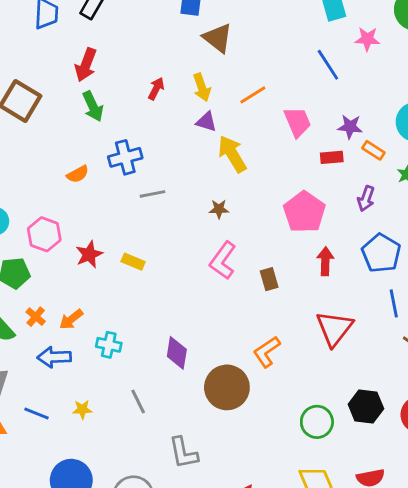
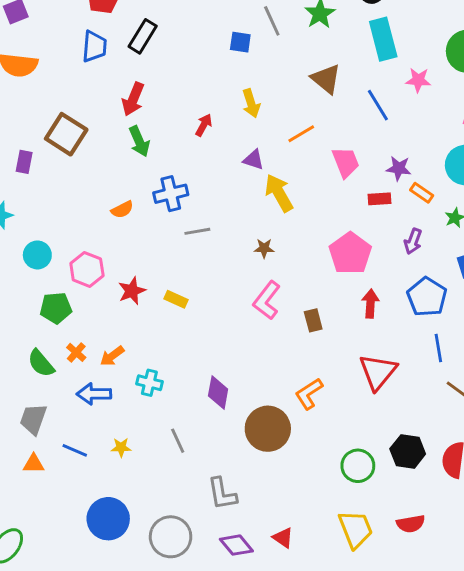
brown triangle: (218, 38) -> (326, 79), moved
yellow arrow: (202, 87) -> (251, 103), moved

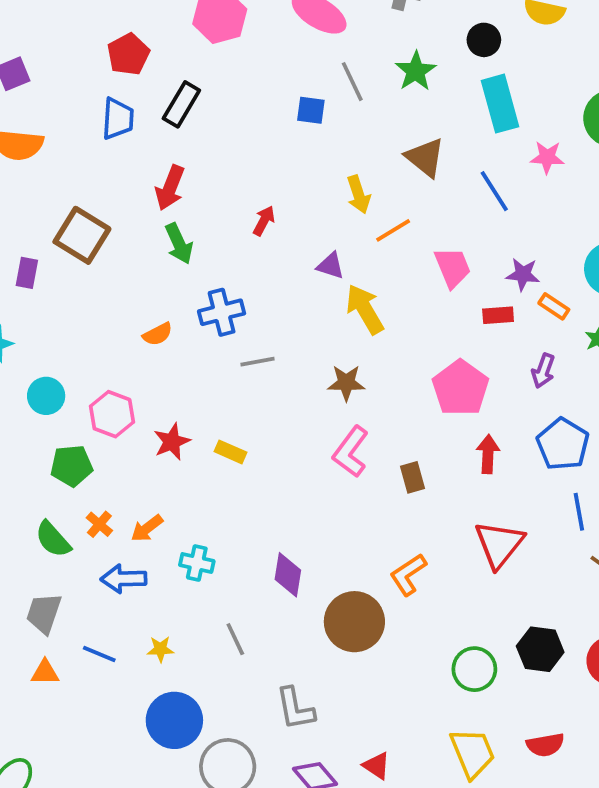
yellow arrow: (251, 103) -> (359, 194), moved
brown star: (264, 248) -> (346, 383), size x1.4
blue circle: (108, 519) -> (174, 720), moved

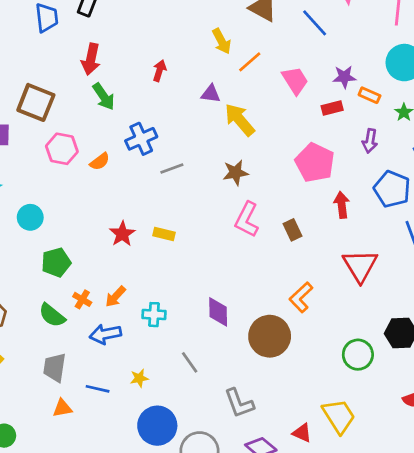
pink hexagon: (112, 414) -> (62, 149), moved
yellow trapezoid: (472, 753) -> (339, 416), moved

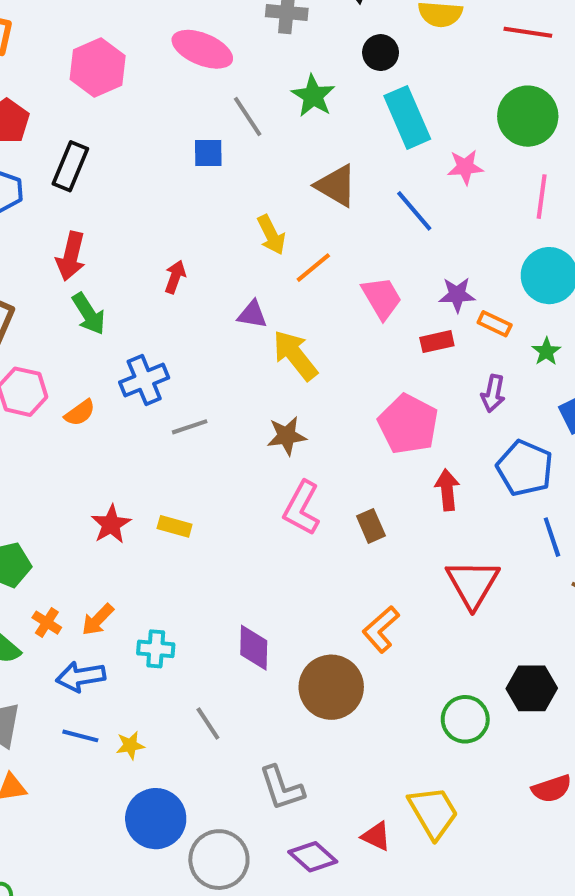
blue line: (98, 389) -> (80, 736), moved

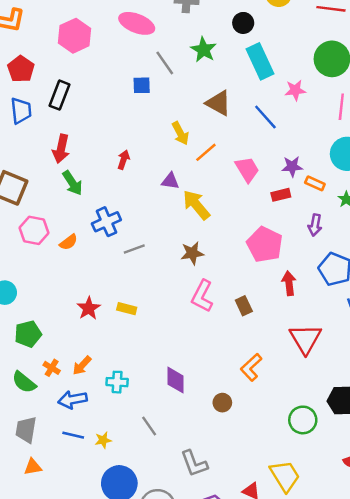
brown circle: (331, 687) -> (222, 403), size x0.5

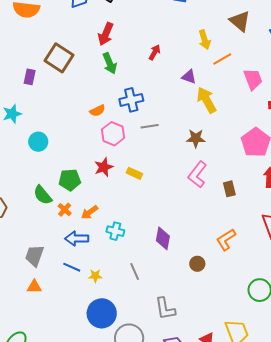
pink hexagon: (34, 230) -> (113, 134), moved
green pentagon: (28, 334) -> (70, 180), moved
green semicircle: (24, 382) -> (43, 195), moved

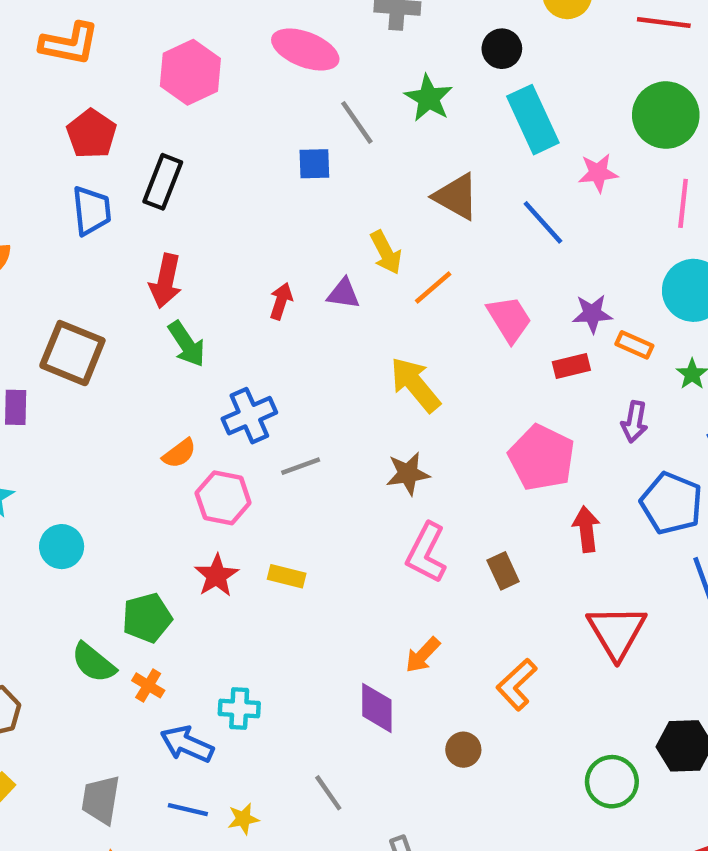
purple triangle: (189, 77) -> (343, 294), moved
orange arrow: (90, 212) -> (423, 655), moved
cyan cross: (115, 231) -> (239, 709), moved
blue arrow: (77, 238) -> (187, 744), turned 35

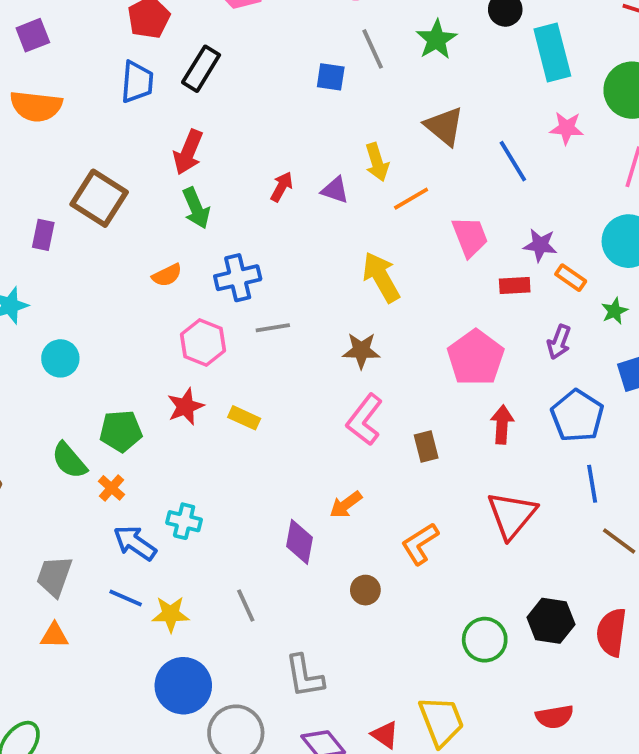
cyan rectangle: (533, 120) -> (552, 53), moved
orange semicircle: (179, 453) -> (167, 275), moved
yellow star: (243, 819) -> (171, 614), size x1.4

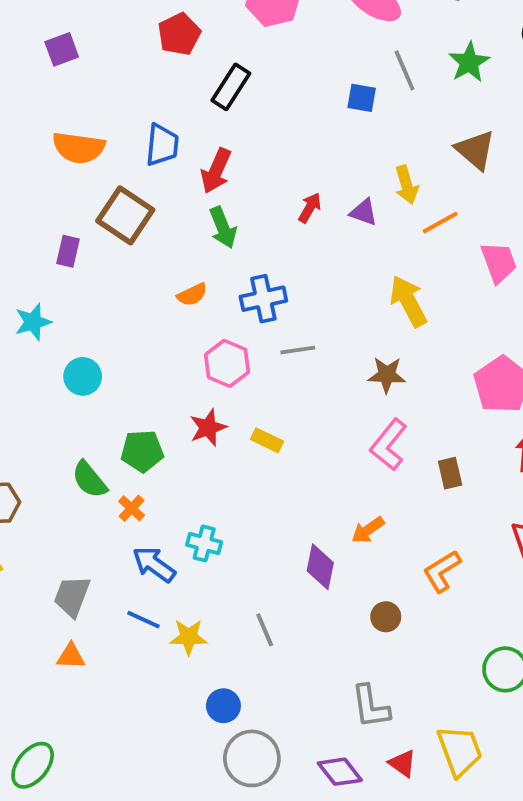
blue trapezoid: (137, 82) -> (162, 145), moved
orange semicircle: (36, 106) -> (79, 148), moved
gray L-shape: (304, 676) -> (370, 706), moved
blue circle: (183, 686) -> (223, 706), moved, size x0.6

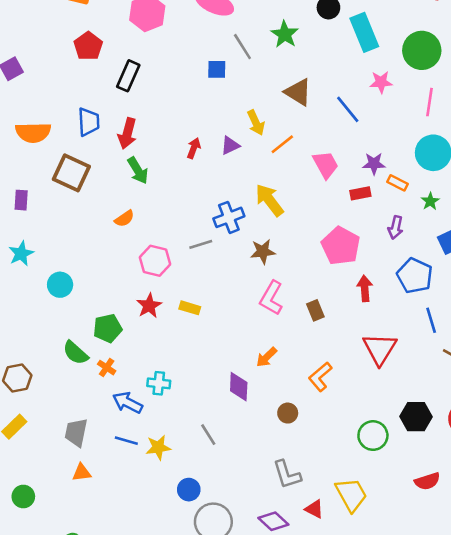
purple triangle: (364, 212) -> (230, 145), turned -36
purple rectangle: (68, 251) -> (21, 200), moved
blue cross: (263, 299) -> (229, 217), moved

